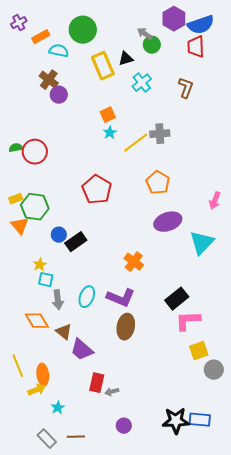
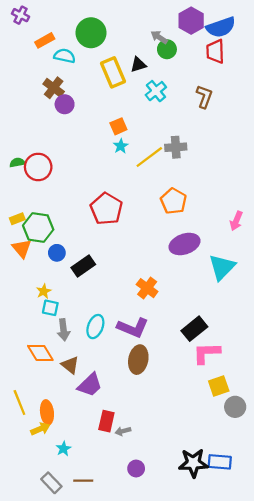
purple cross: (19, 23) -> (21, 15), moved, turned -35
blue circle: (59, 235) -> (57, 253), moved
purple trapezoid: (82, 350) -> (90, 385), turned -85

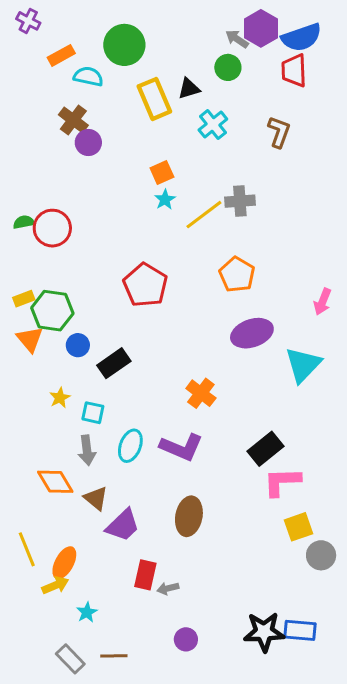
gray arrow: (159, 37) -> (237, 39), moved
cyan square: (50, 308) -> (93, 413), moved
brown ellipse: (138, 360) -> (189, 516), moved
orange ellipse: (47, 412) -> (64, 563), turned 35

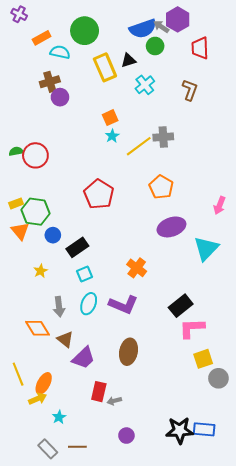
blue semicircle: (301, 37) -> (143, 29), moved
brown cross: (73, 120) -> (50, 82), turned 36
cyan square: (93, 413) -> (85, 274), moved, turned -35

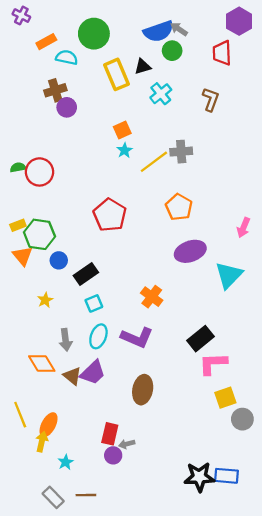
purple hexagon: (178, 19) -> (239, 21), moved
purple trapezoid: (84, 358) -> (93, 373), moved
yellow arrow: (38, 399) -> (42, 442), turned -54
purple circle: (126, 436) -> (113, 455), moved

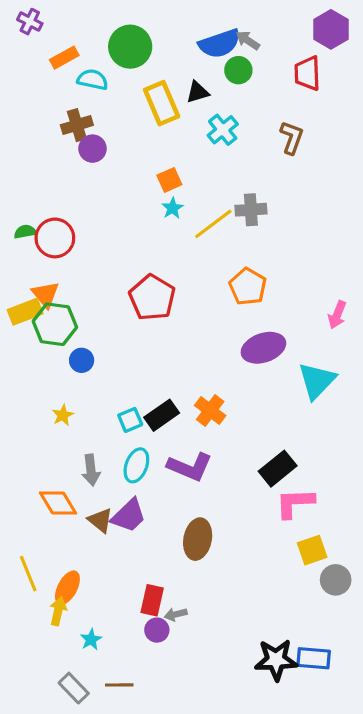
yellow rectangle: (18, 225) -> (25, 312), size x1.5
orange triangle: (22, 256) -> (45, 294), moved
black rectangle: (86, 274) -> (162, 415), moved

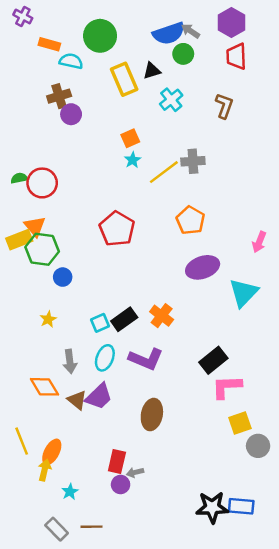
purple hexagon: (331, 29) -> (231, 23), moved
orange rectangle: (64, 58) -> (49, 44), turned 45

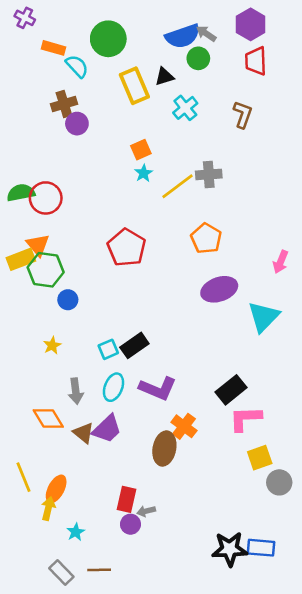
cyan semicircle: (71, 61) -> (77, 66), turned 35
green semicircle: (19, 178) -> (21, 193), size x1.5
orange cross: (162, 316) -> (184, 426), moved

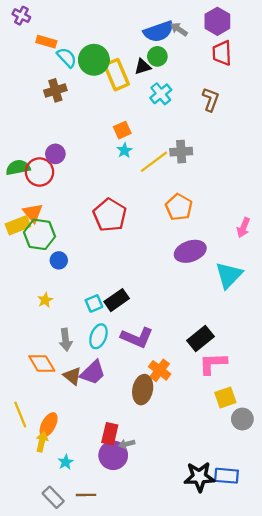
green circle: (108, 39) -> (94, 60), moved
green circle: (198, 58) -> (157, 56), moved
purple circle: (77, 124) -> (55, 154), moved
purple circle: (130, 524) -> (113, 455), size x1.6

